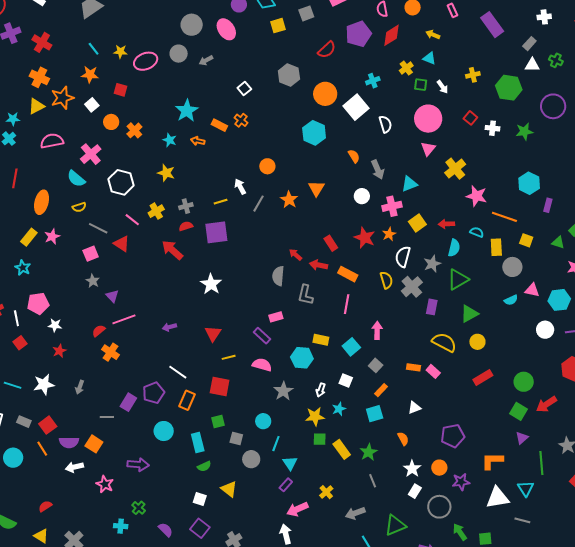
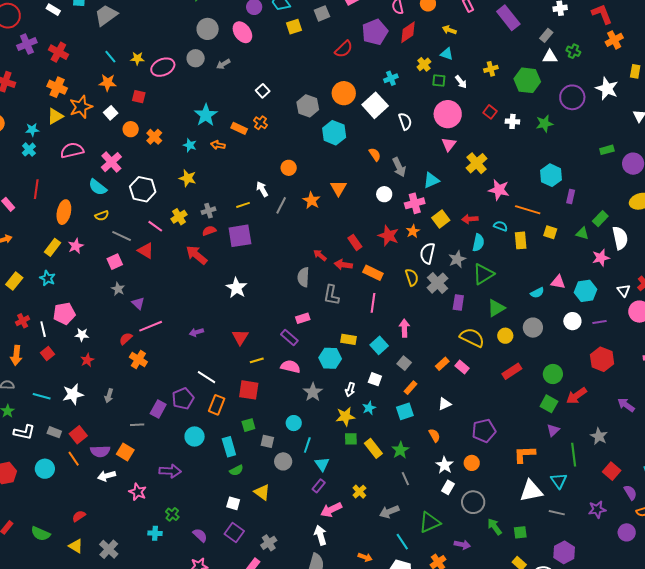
gray hexagon: (289, 75) -> (308, 106), moved
gray circle: (512, 267) -> (533, 328), moved
orange rectangle: (414, 367) -> (442, 364), turned -48
purple star: (461, 482) -> (597, 509), moved

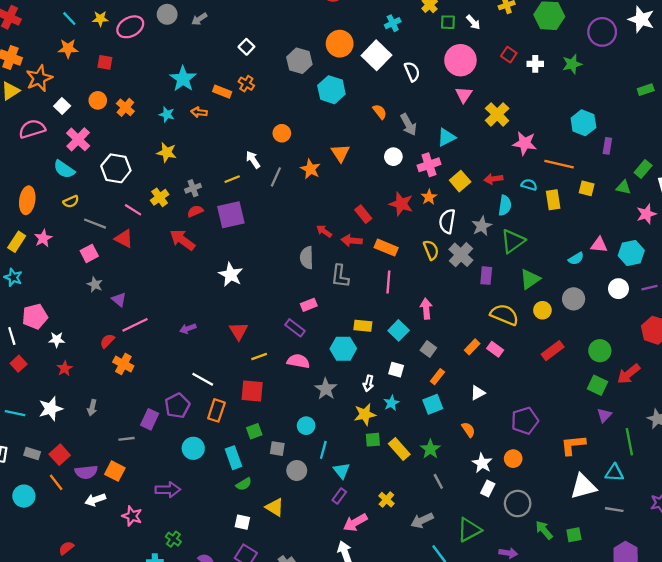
white square: (111, 113) -> (62, 106), moved
cyan triangle: (559, 481) -> (614, 473), turned -48

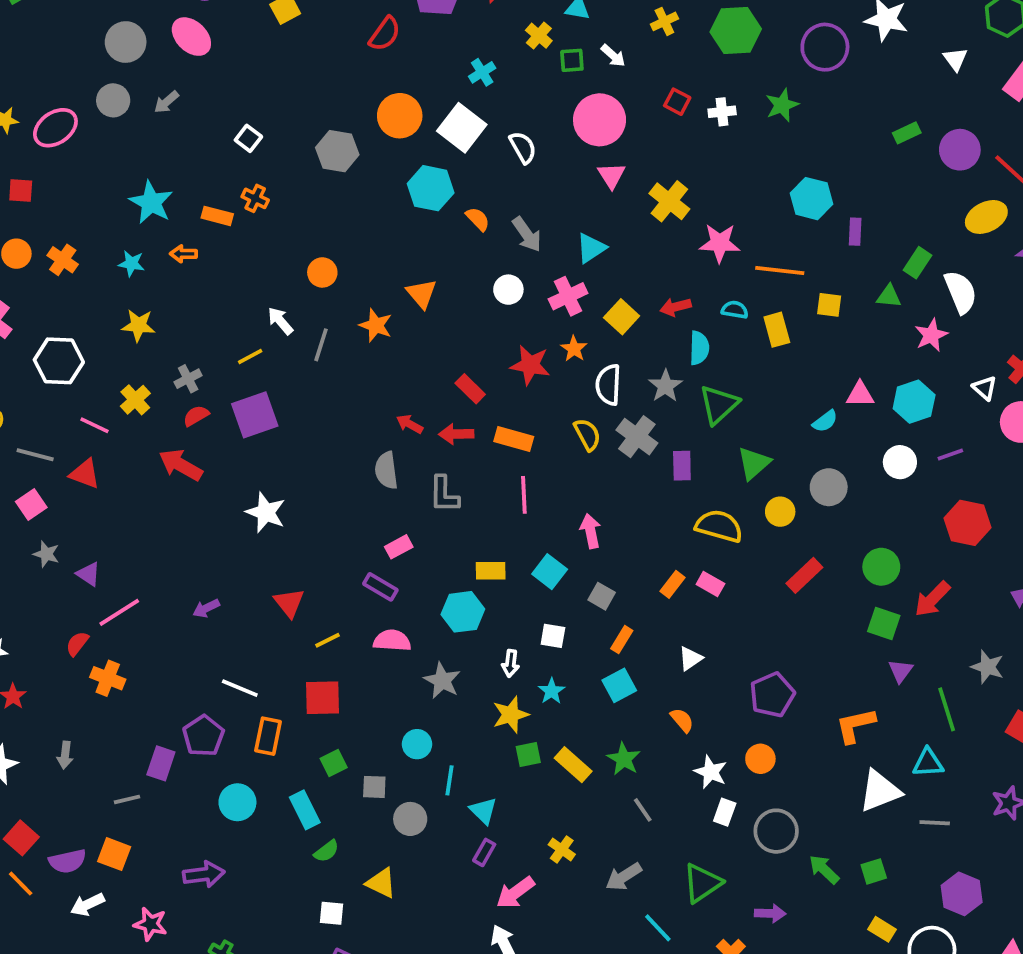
cyan hexagon: (331, 90) -> (431, 188), moved

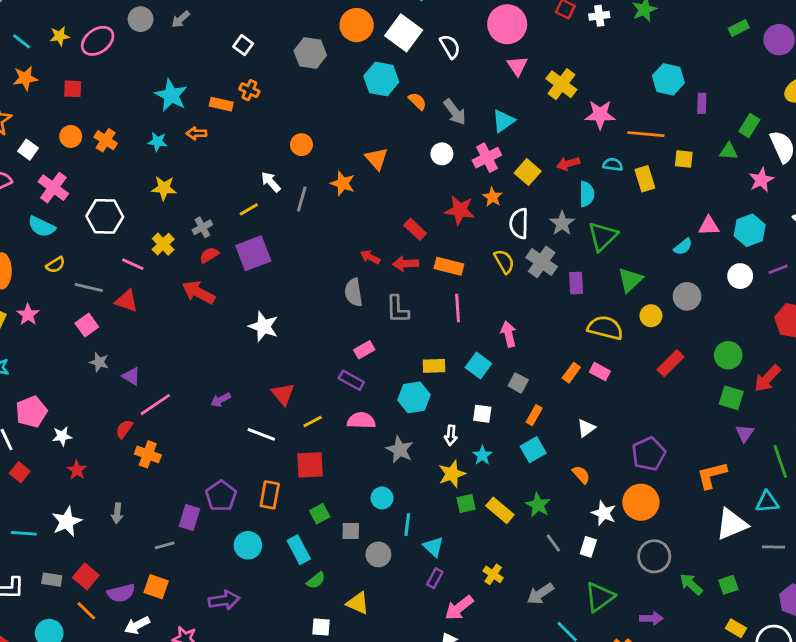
white line: (240, 688) -> (261, 434), moved
orange circle: (760, 759) -> (641, 502), size x1.6
white rectangle: (725, 812) -> (588, 547), moved

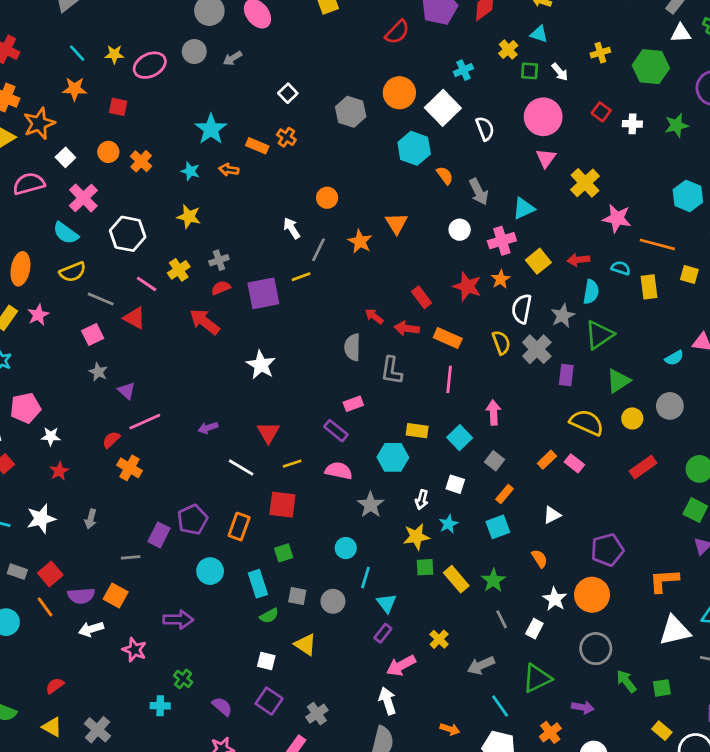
yellow line: (249, 209) -> (301, 277), moved
yellow semicircle: (55, 265) -> (73, 272), size x1.4
gray square: (351, 531) -> (297, 596), moved

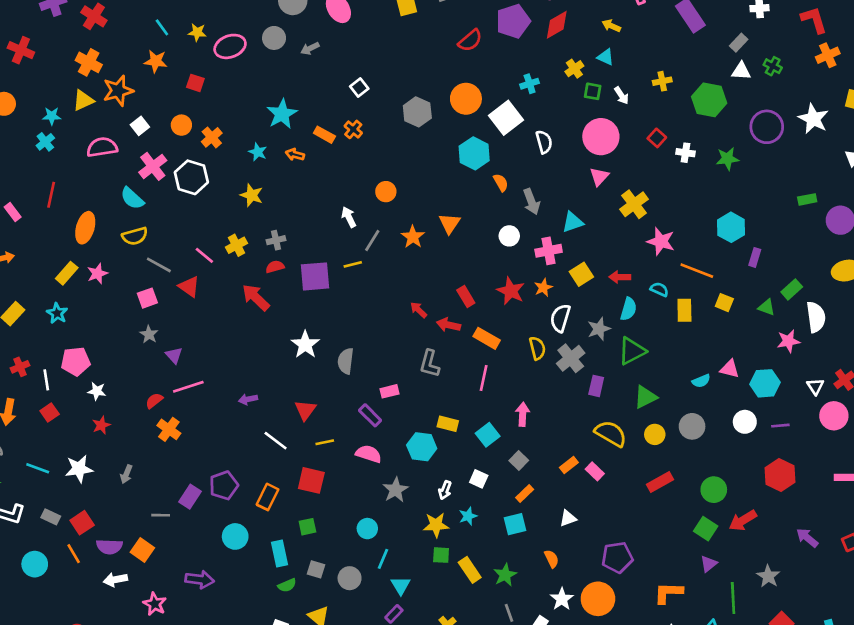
white hexagon: (128, 234) -> (191, 177), moved
gray semicircle: (352, 347) -> (346, 361), moved

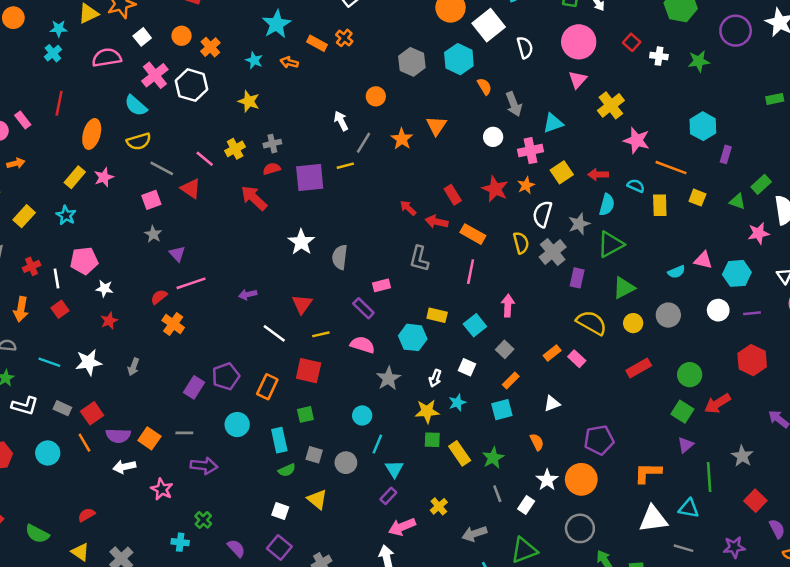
gray hexagon: (417, 112) -> (412, 62), moved
gray line: (161, 515) -> (184, 433), moved

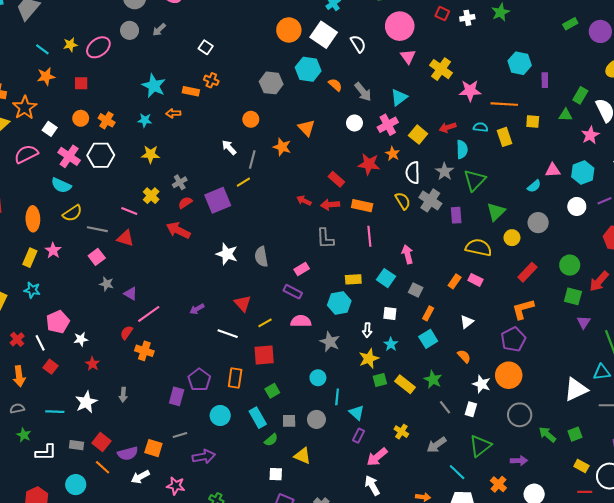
orange L-shape: (648, 473) -> (523, 309), moved

